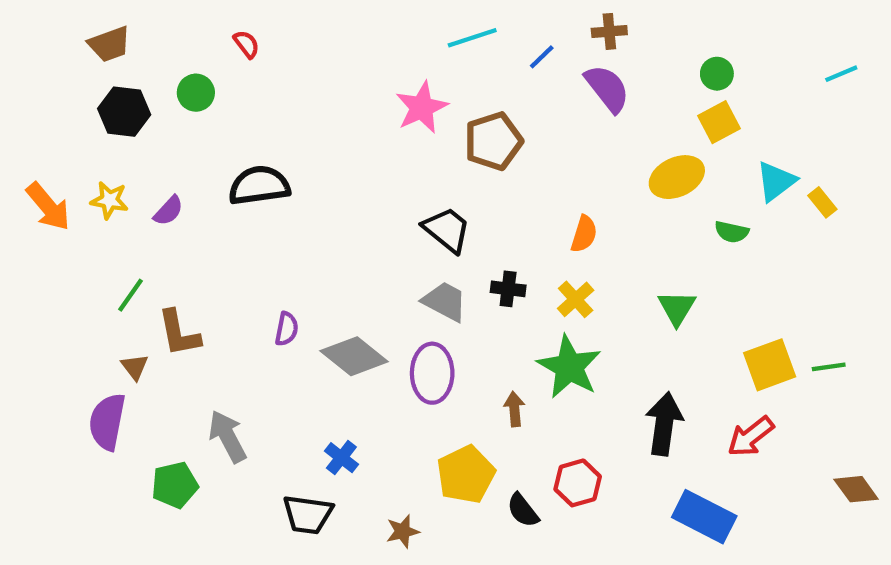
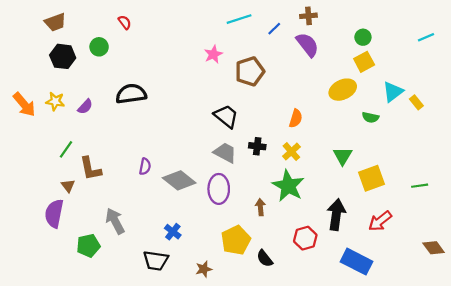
pink star: (422, 107) -> (213, 54), size x0.7
yellow square: (770, 365) -> (372, 178), moved
red hexagon: (578, 483) -> (305, 238), moved

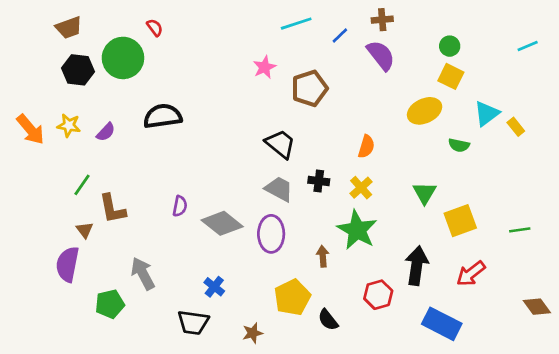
green circle: (99, 47) -> (123, 58), size x1.8
yellow square: (364, 62) -> (451, 76), turned -36

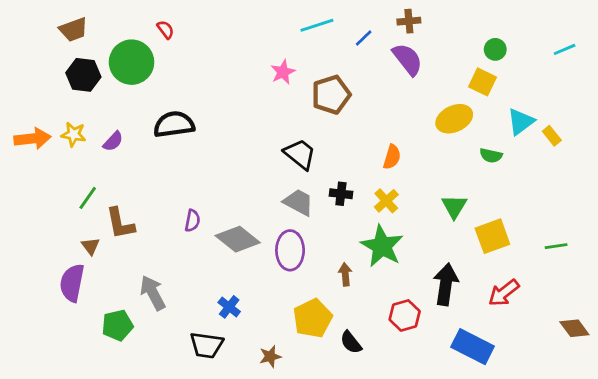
green circle: (450, 46) -> (495, 49), moved
orange arrow: (30, 129) -> (32, 139), turned -56

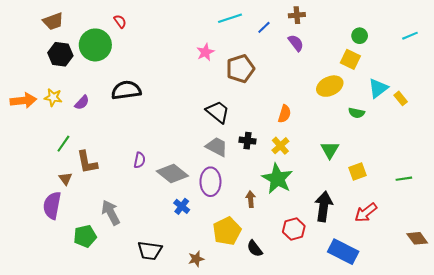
purple semicircle: (407, 59) -> (296, 43), size x0.7
yellow square: (492, 236) -> (358, 171), size x0.7
blue cross: (229, 307) -> (182, 206), moved

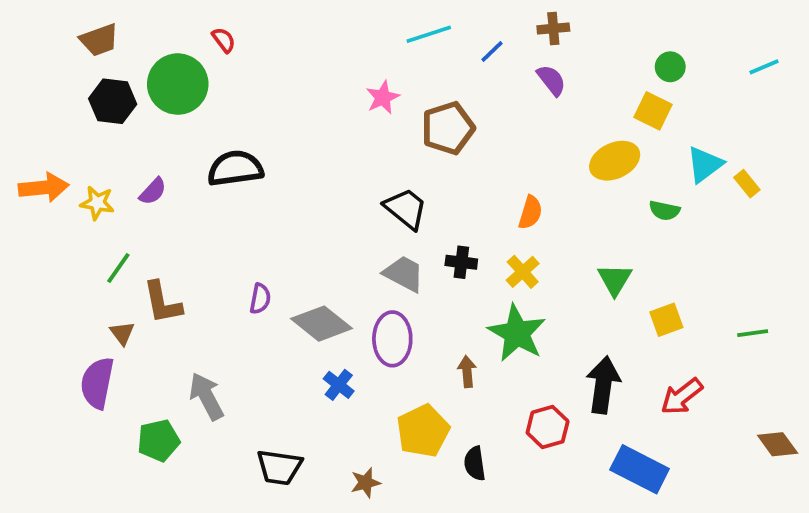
yellow star: (53, 97) -> (97, 203), moved
black semicircle: (255, 249) -> (475, 463), turned 30

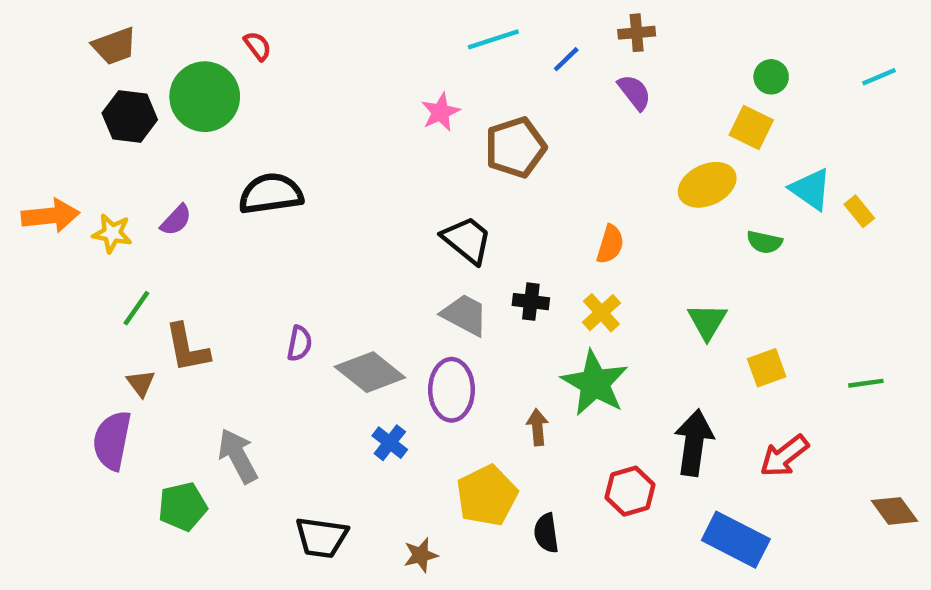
cyan triangle: (705, 165) -> (811, 189), turned -48

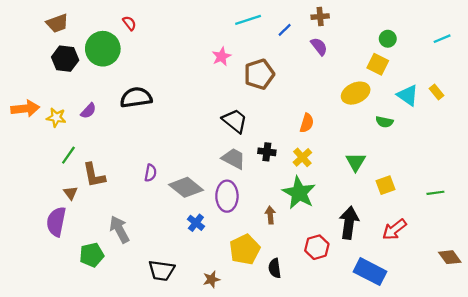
yellow rectangle: (859, 211) -> (437, 92), moved

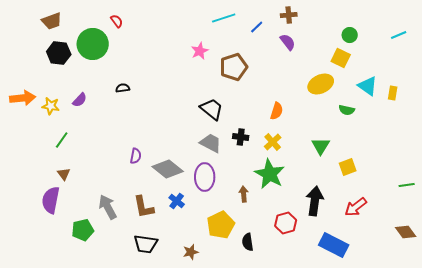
yellow rectangle: (437, 92) -> (393, 93), moved, turned 48
black semicircle: (136, 97) -> (123, 88), size x0.5
brown L-shape: (94, 175) -> (144, 207), moved
green line: (435, 193) -> (407, 185), moved

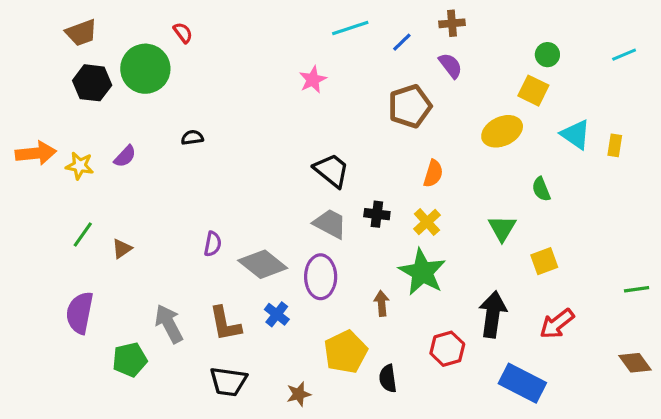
brown pentagon: (234, 67) -> (410, 106), moved
green semicircle: (347, 110) -> (541, 189), moved, turned 56
green line: (62, 140) -> (83, 235), moved
brown triangle: (64, 174) -> (122, 249), moved, turned 32

